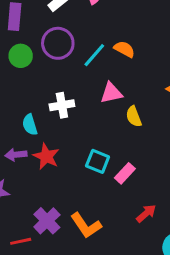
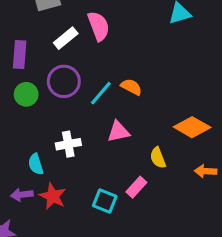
yellow semicircle: (134, 116) -> (158, 158), moved
pink rectangle: (125, 173) -> (136, 187), moved

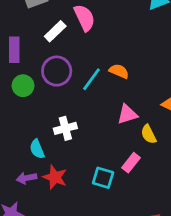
pink triangle: (118, 132) -> (127, 114), moved

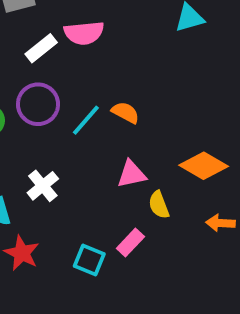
pink semicircle: (84, 18) -> (84, 33), turned 104
white cross: (65, 128) -> (43, 186), turned -30

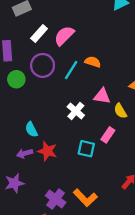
pink semicircle: (84, 33) -> (64, 36), moved, turned 150
pink triangle: (132, 174) -> (102, 96), turned 30
white cross: (43, 186) -> (76, 111), moved

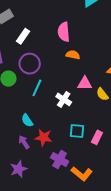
pink semicircle: (64, 36) -> (64, 32), moved, turned -42
cyan line: (71, 70) -> (37, 88), moved
pink rectangle: (108, 135) -> (97, 137), moved
purple arrow: (25, 153) -> (24, 142), turned 80
purple cross: (56, 199) -> (60, 159), moved

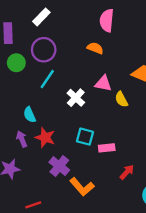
pink semicircle: (64, 32) -> (107, 20), moved
pink rectangle: (97, 137) -> (107, 148), turned 48

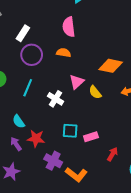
white rectangle: (41, 17) -> (23, 33), moved
purple circle: (44, 50) -> (32, 55), moved
pink triangle: (103, 83) -> (77, 82), turned -42

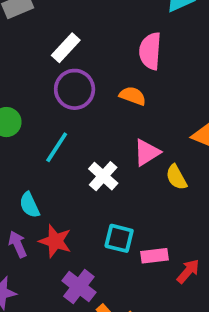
red arrow: (113, 154) -> (188, 271), moved

